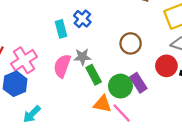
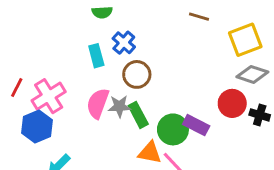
brown circle: (131, 43) -> (137, 74), moved
gray star: (82, 57) -> (119, 106), moved
purple rectangle: (138, 83) -> (196, 125), turned -30

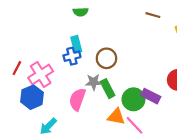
blue cross: (124, 43) -> (72, 56), moved, turned 35
pink semicircle: (98, 103) -> (77, 99), moved

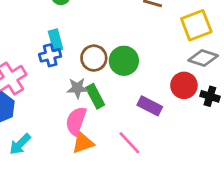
pink semicircle: (77, 99) -> (76, 121), moved
green circle: (133, 99) -> (124, 61), moved
orange triangle: (116, 117) -> (83, 143), moved, turned -30

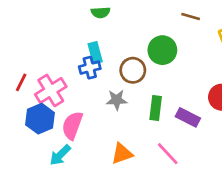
green circle: (124, 61) -> (162, 50), moved
green rectangle: (95, 96) -> (156, 108), moved, turned 35
pink semicircle: (76, 121) -> (72, 125), moved

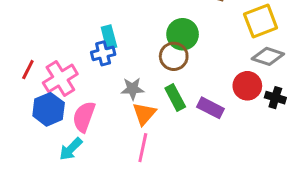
brown circle: (133, 70) -> (174, 56), moved
green rectangle: (156, 108) -> (175, 98), turned -35
orange triangle: (122, 154) -> (144, 114), moved, turned -30
pink line: (168, 154) -> (143, 148), moved, turned 55

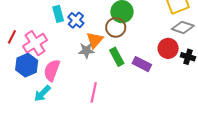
cyan rectangle: (109, 37) -> (58, 14), moved
blue cross: (103, 53) -> (76, 20), moved, turned -35
orange triangle: (144, 114) -> (95, 40), moved

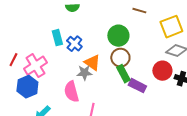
brown circle: (116, 27) -> (120, 58), moved
orange triangle: (95, 40) -> (92, 63), turned -36
green rectangle: (117, 57) -> (123, 74), moved
pink semicircle: (52, 70) -> (71, 92), moved, turned -35

